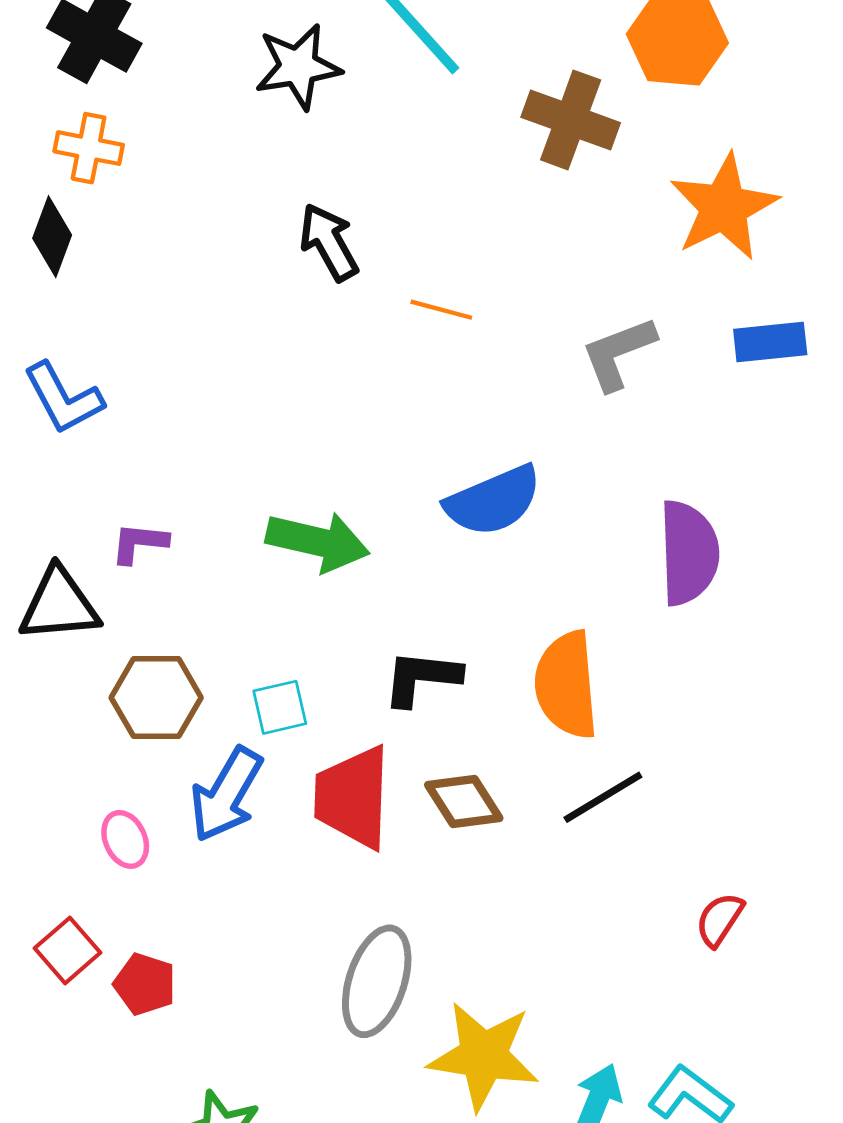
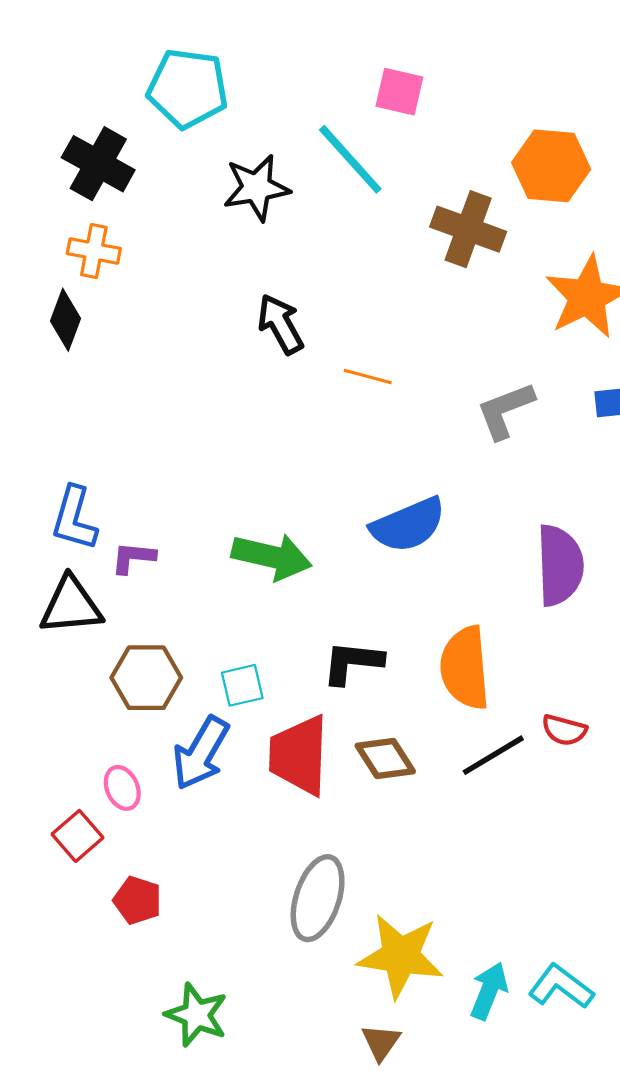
blue L-shape: (63, 398) -> (74, 518), moved, turned 44
red semicircle: (720, 920) -> (564, 730), moved, turned -108
red square: (68, 950) -> (77, 836), moved

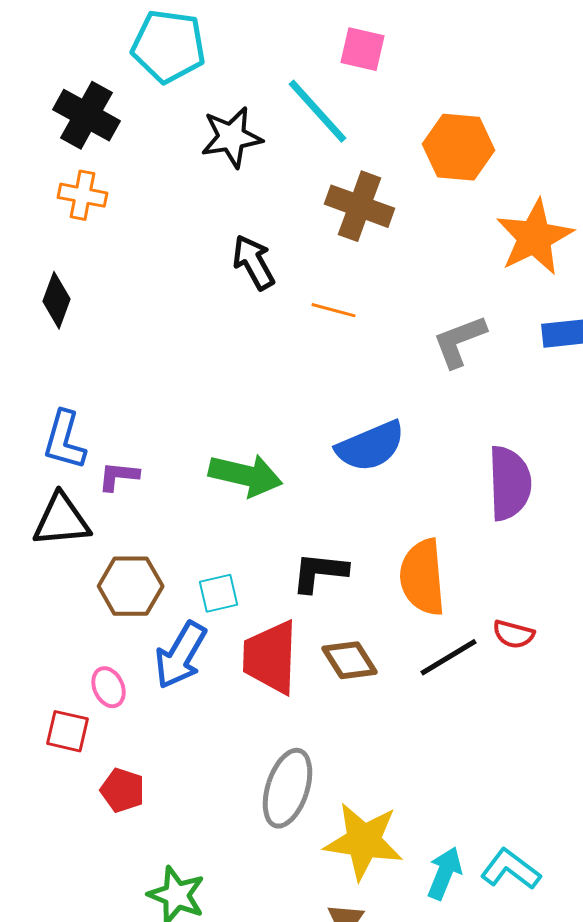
orange hexagon: (551, 166) -> (458, 147), moved
brown cross: (468, 229) -> (360, 206), moved
black diamond: (65, 320) -> (56, 300), moved
red square: (77, 836) -> (68, 731), turned -36

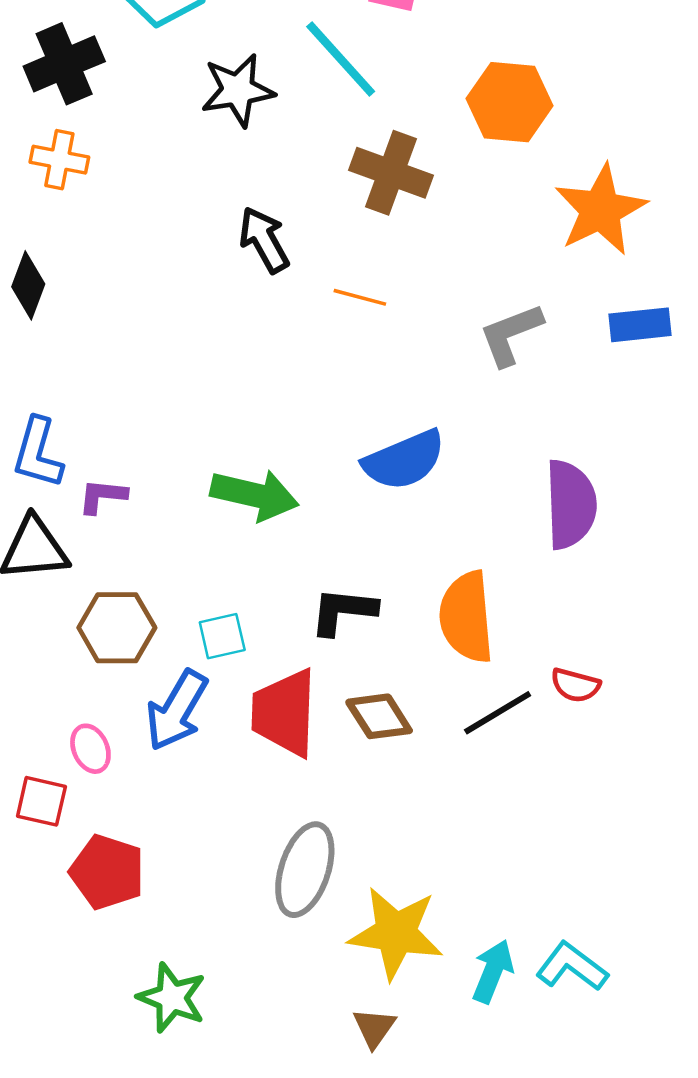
black cross: (86, 115) -> (64, 64), turned 38
red pentagon: (122, 790) -> (107, 872), size x1.4

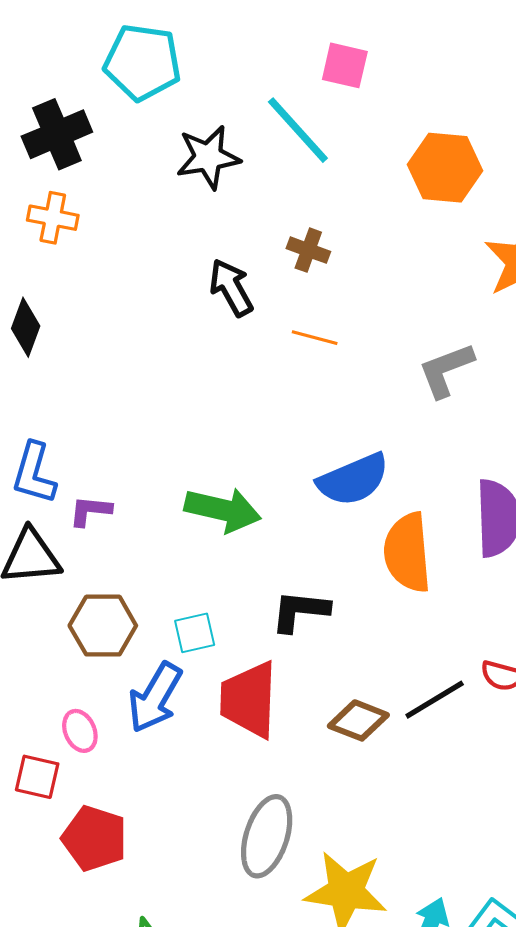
brown cross: (391, 173) -> (308, 250), moved, size x0.6
orange semicircle: (466, 617) -> (407, 553), moved
brown diamond: (379, 716) -> (358, 720), moved, turned -36

